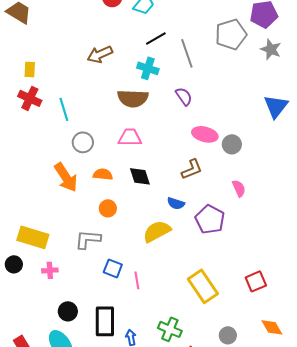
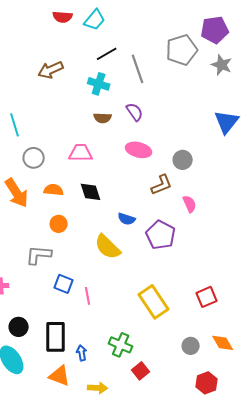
brown semicircle: (133, 98) -> (103, 118), moved, size x0.6
pink ellipse: (205, 134) -> (139, 150), moved
brown L-shape: (192, 169) -> (162, 185), moved
yellow semicircle: (157, 231) -> (108, 247), turned -108
gray circle: (228, 335) -> (191, 346), moved

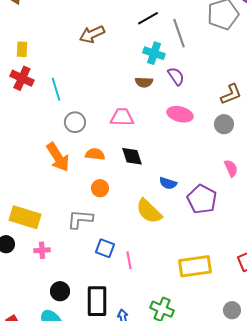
cyan cross: (99, 84) -> (154, 53), moved
brown L-shape: (162, 185) -> (231, 94), moved
yellow rectangle: (154, 302) -> (195, 266), turned -64

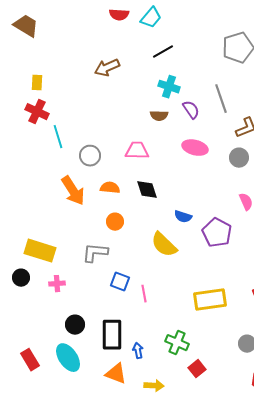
gray line: (179, 33) -> (221, 99), moved
cyan line: (56, 89) -> (58, 137), moved

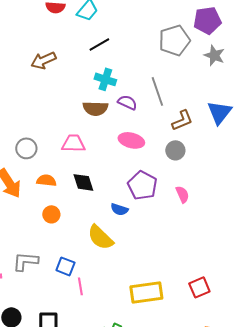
purple semicircle: (191, 110) -> (127, 102), turned -30
brown semicircle: (159, 116) -> (95, 108), size x1.4
purple pentagon: (217, 233) -> (142, 185), moved
gray L-shape: (95, 253) -> (25, 261), moved
blue square: (120, 282) -> (65, 266), moved

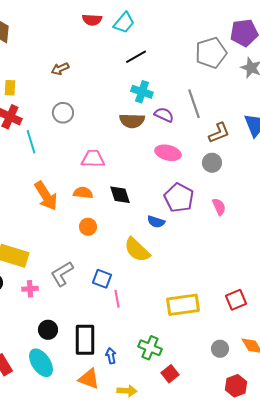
brown arrow: (43, 60) -> (60, 69), moved, size x0.7
pink trapezoid: (73, 143) -> (93, 159), moved
gray circle: (26, 148) -> (63, 113), moved
gray L-shape: (25, 261) -> (62, 274), turned -36

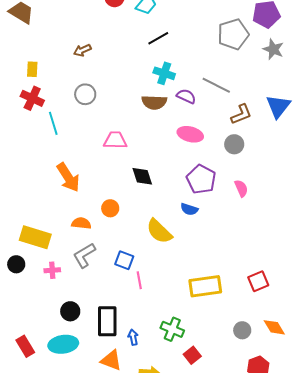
gray line: (194, 104) -> (216, 85), turned -44
orange semicircle: (83, 193) -> (81, 223), moved
blue semicircle: (156, 222) -> (189, 209), moved
cyan ellipse: (41, 363) -> (63, 344), turned -64

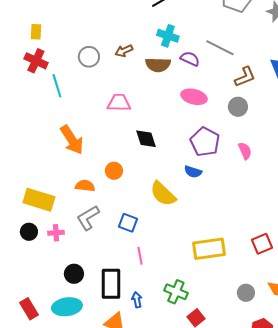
brown arrow: (82, 50) -> (124, 51), moved
black circle: (16, 264) -> (29, 232), moved
pink line: (139, 280) -> (140, 256), moved

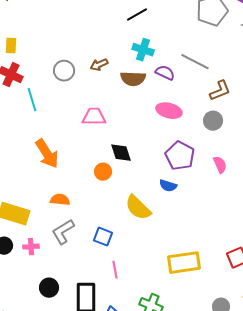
orange circle: (114, 171) -> (103, 172), moved

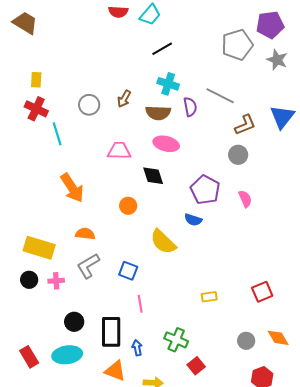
brown arrow: (99, 65) -> (124, 99), turned -36
purple semicircle: (165, 73) -> (190, 107), turned 54
pink ellipse: (169, 111) -> (166, 144), moved
black diamond: (121, 153) -> (153, 176), moved
yellow rectangle: (184, 263) -> (209, 297), size x0.5

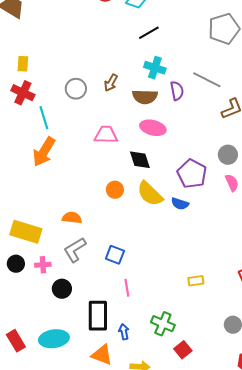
gray circle: (238, 155) -> (228, 155), moved
orange arrow: (72, 188) -> (44, 152), moved, turned 64
yellow semicircle: (163, 242) -> (150, 194), moved
black circle: (74, 322) -> (62, 289), moved

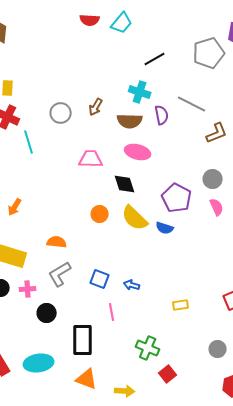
black line: (149, 33) -> (155, 59), moved
orange arrow: (44, 152) -> (15, 207), moved, size x0.6
blue arrow: (124, 332) -> (132, 285), moved, turned -63

